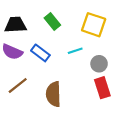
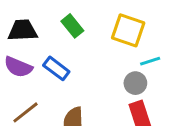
cyan line: (75, 51) -> (150, 61), moved

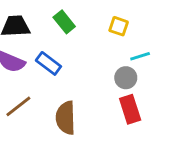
yellow square: (128, 30) -> (119, 26), size x0.6

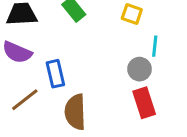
cyan line: (140, 56) -> (155, 46), turned -66
blue rectangle: (48, 63) -> (55, 74), moved, turned 40

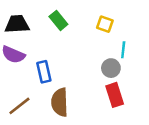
brown line: (25, 100) -> (19, 106), moved

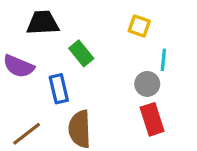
green rectangle: (58, 20) -> (81, 53), moved
black trapezoid: (17, 24) -> (43, 23), moved

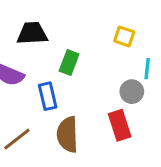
green rectangle: (81, 53) -> (69, 62), turned 60
red rectangle: (152, 119) -> (120, 125), moved

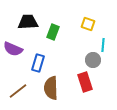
green rectangle: (69, 62) -> (53, 32), moved
blue rectangle: (48, 96) -> (38, 63), turned 30

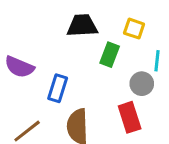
black trapezoid: (28, 22) -> (82, 26), moved
green rectangle: (53, 32) -> (110, 55), moved

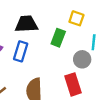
black trapezoid: (82, 26) -> (26, 24), moved
blue rectangle: (58, 88) -> (21, 51), moved

